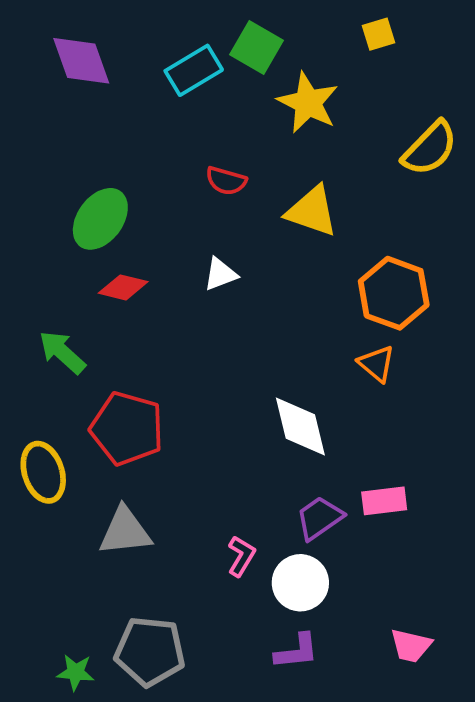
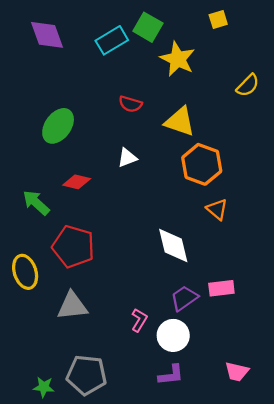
yellow semicircle: (430, 148) -> (248, 85), size x0.7
red diamond: (123, 287) -> (77, 182), moved
orange hexagon: (394, 293) -> (202, 164), moved

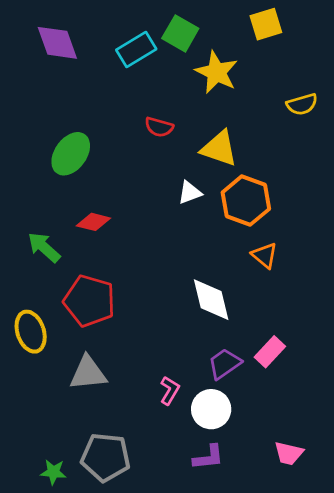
yellow square: (218, 20) -> (266, 24), size x1.4
yellow semicircle: (248, 85) -> (302, 104), turned 30
white triangle: (127, 158) -> (190, 193), moved
pink rectangle: (221, 288) -> (270, 352), turned -40

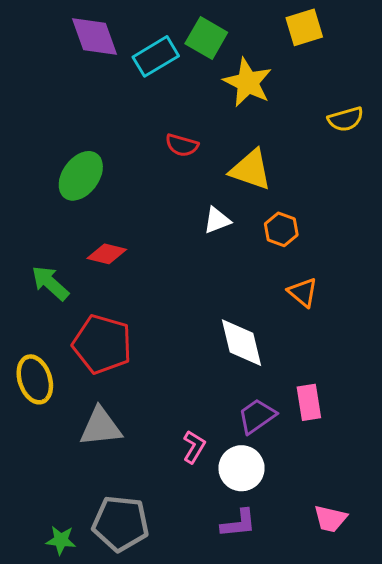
purple diamond: (57, 43) -> (95, 37), moved
orange hexagon: (246, 201) -> (281, 229), size x0.6
pink rectangle: (270, 352) -> (309, 402), turned -52

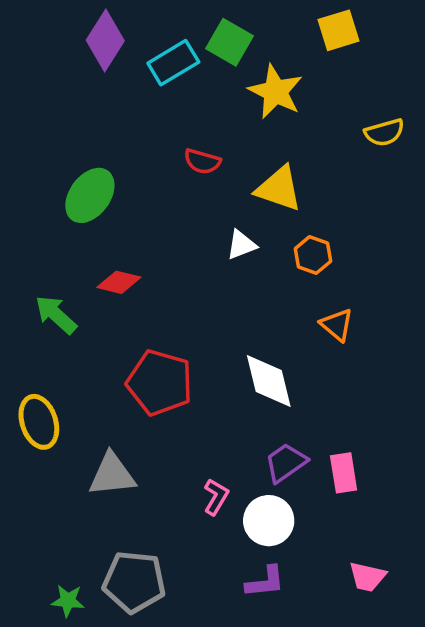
purple diamond: (95, 37) -> (105, 41), turned 52
red pentagon: (102, 344) -> (160, 383), moved
pink rectangle: (309, 402) -> (344, 473), moved

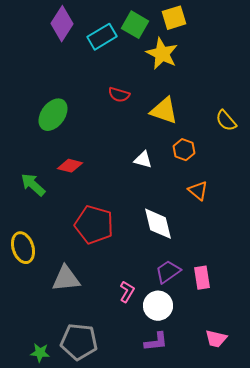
yellow square: (338, 30) -> (174, 18), moved
yellow semicircle: (384, 132) -> (226, 121), moved, turned 65
white triangle: (241, 245) -> (143, 160), moved, turned 36

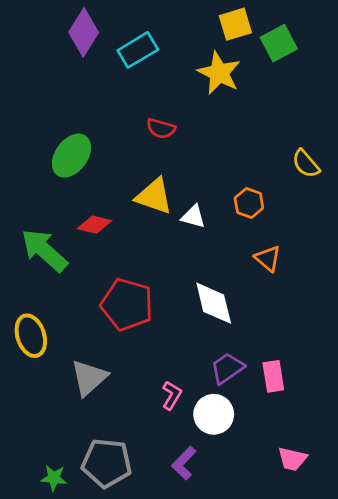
green square: (135, 25) -> (279, 43), moved, turned 32
yellow triangle: (164, 111) -> (154, 196), moved
green arrow: (33, 185) -> (44, 250), size x1.4
gray triangle: (66, 279) -> (89, 378), turned -36
purple L-shape: (156, 342) -> (184, 463), moved, turned 140

